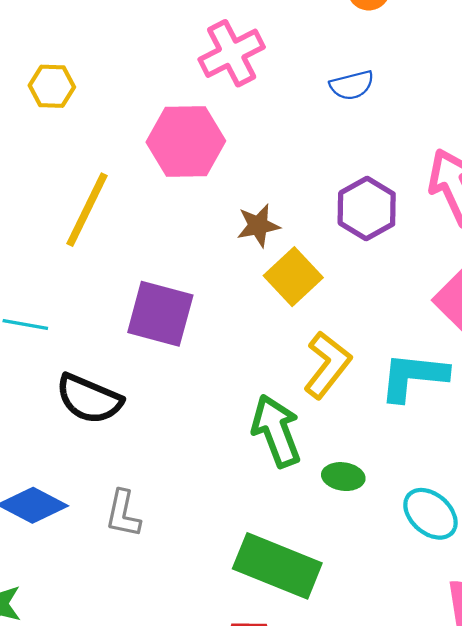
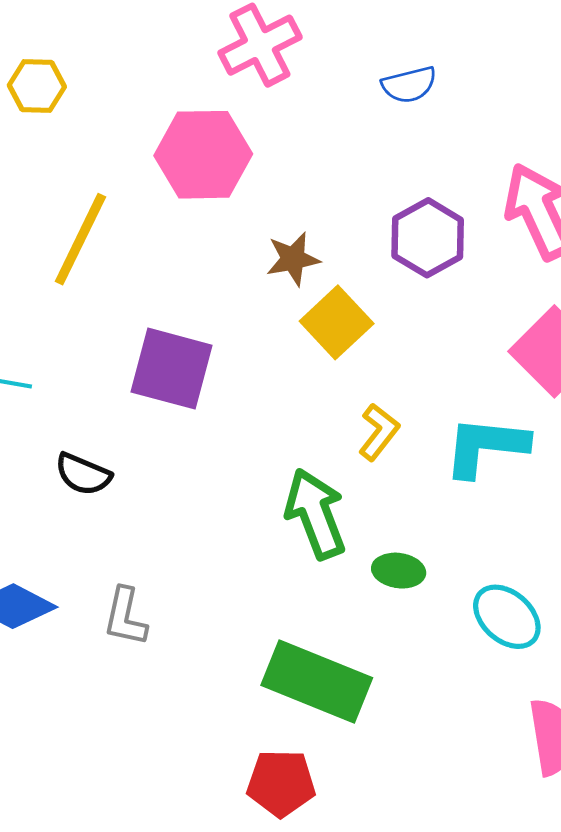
yellow L-shape: (327, 365) -> (379, 432), size x0.7
black semicircle: (89, 399) -> (83, 474), size x0.7

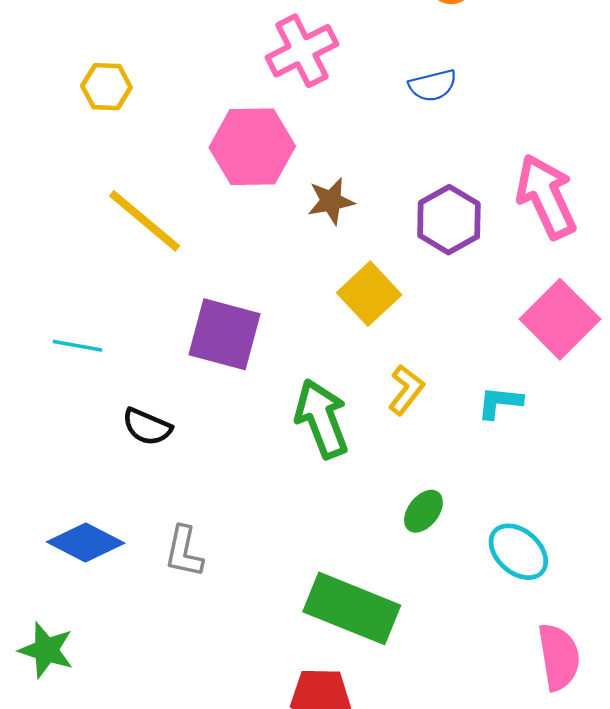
yellow line: (80, 239) -> (145, 221), turned -76
brown star: (293, 259) -> (331, 201), moved
cyan L-shape: (486, 446) -> (500, 402), size x0.6
green arrow: (315, 514) -> (322, 419), moved
green ellipse: (399, 571) -> (423, 511), turned -60

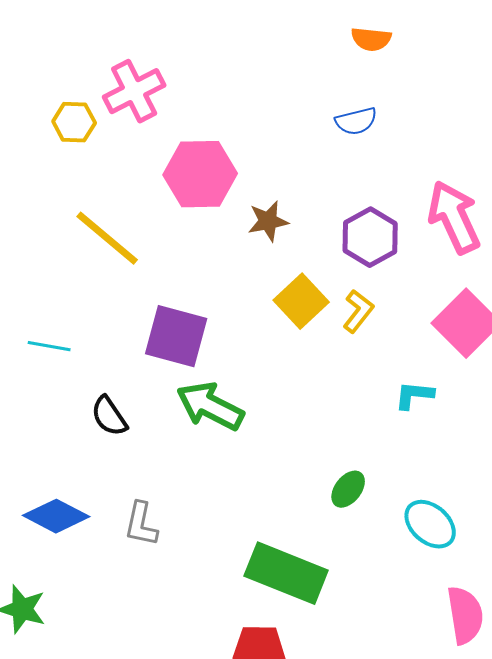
pink cross: (302, 51) -> (134, 91), moved
yellow L-shape: (406, 390) -> (358, 311), moved
green arrow: (322, 419) -> (210, 406), moved, turned -42
black semicircle: (147, 427) -> (109, 416), turned 33

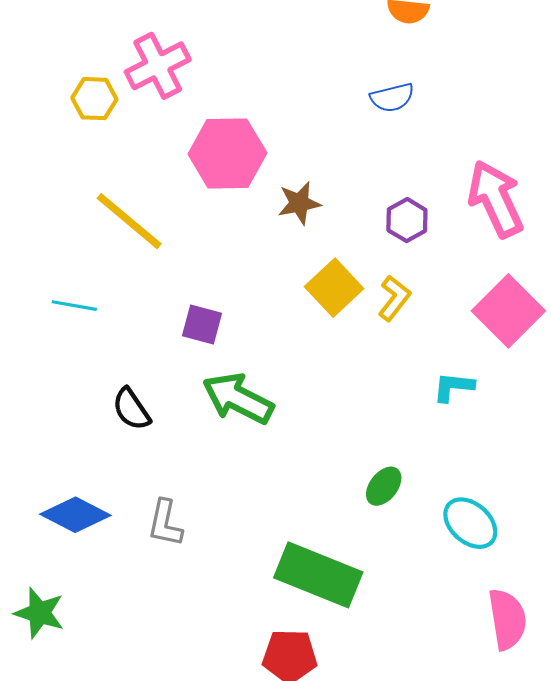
purple hexagon: (370, 237) -> (407, 220), size x0.7
purple square: (176, 336) -> (202, 325), size x0.6
cyan line: (49, 346) -> (74, 306), moved

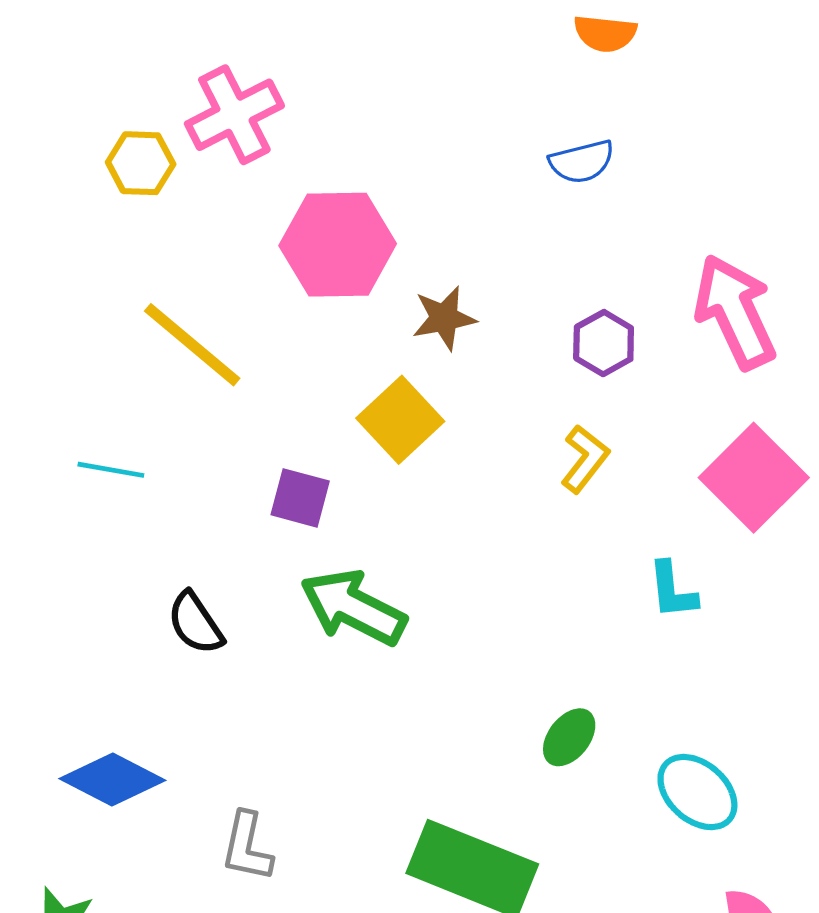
yellow square: (334, 288) -> (400, 420), moved
cyan L-shape: (453, 387) -> (672, 590), turned -102
gray L-shape: (165, 523) -> (247, 847), moved

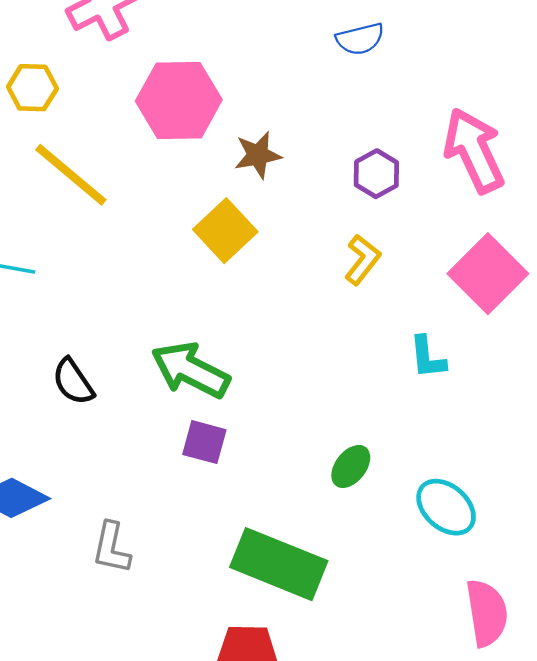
yellow hexagon: (141, 163) -> (32, 88), moved
purple square: (300, 498) -> (204, 442), moved

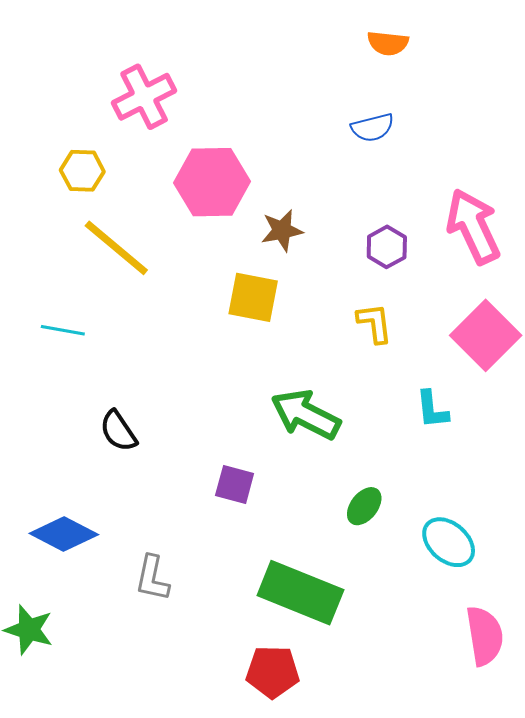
yellow square: (225, 231) -> (253, 297), turned -36
yellow L-shape: (362, 260) -> (375, 323), turned -45
green arrow: (190, 370) -> (306, 415), moved

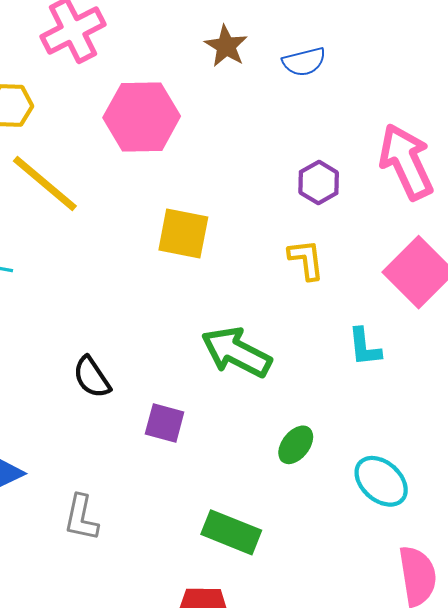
brown star: (282, 230) -> (226, 46), moved, turned -30
black semicircle: (118, 431) -> (92, 377), moved
green rectangle: (300, 593) -> (231, 532), size x0.7

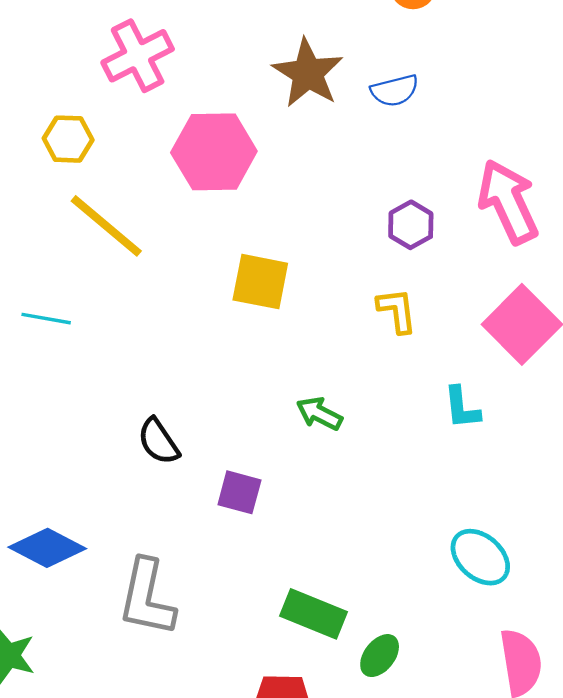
brown star: (226, 46) -> (308, 73), size x1.5
green arrow: (236, 352) -> (319, 414), size x0.6
green ellipse: (296, 445) -> (380, 656), moved
gray L-shape: (81, 518) -> (147, 598), size x1.5

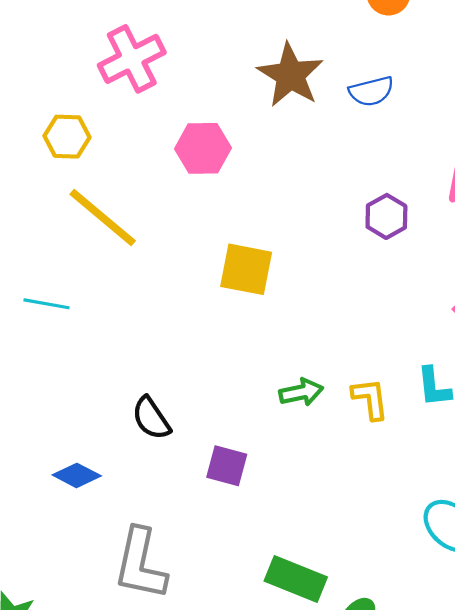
pink hexagon: (214, 152) -> (203, 148), size x0.7
yellow L-shape: (397, 310) -> (370, 399), moved
green arrow: (319, 414) -> (301, 392), turned 141
blue diamond: (47, 548) -> (77, 475), moved, size x0.7

